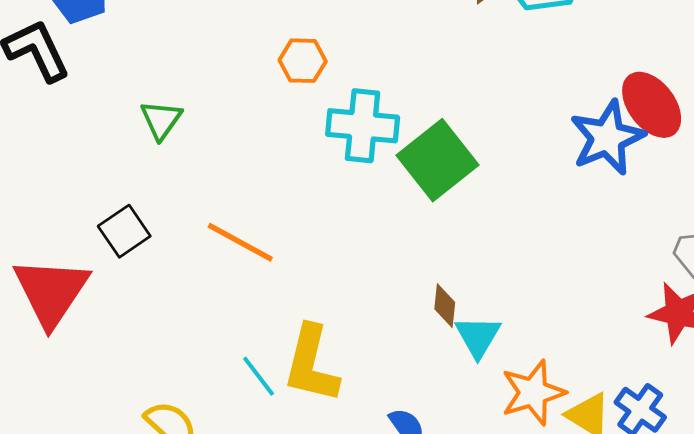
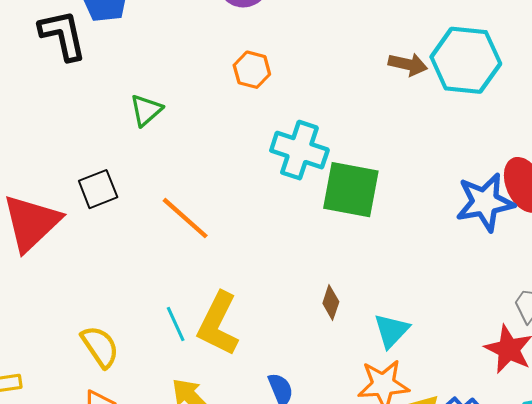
orange hexagon: (303, 61) -> (252, 70), moved
green square: (438, 160) -> (351, 190), turned 36
cyan triangle: (478, 337) -> (391, 331), moved

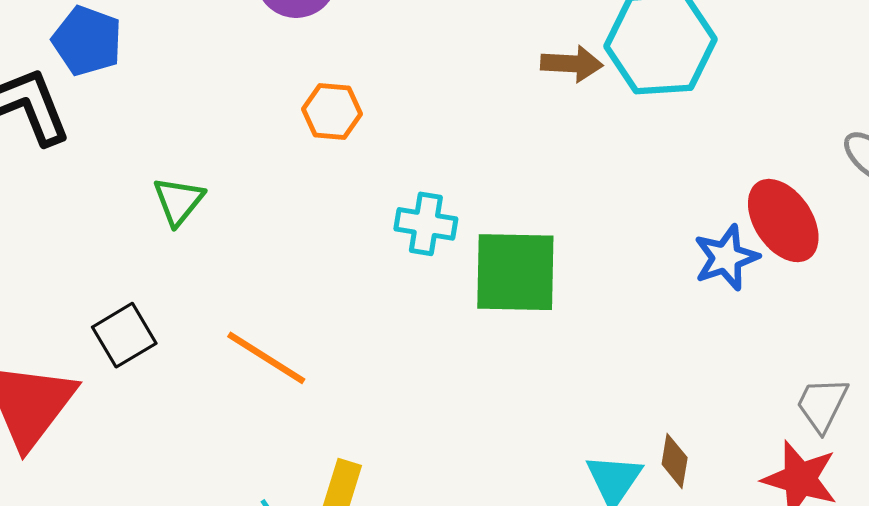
cyan cross: (299, 150) -> (426, 224), size x0.7
blue star: (485, 202) -> (726, 258), size x0.7
brown diamond: (331, 302) -> (675, 461), moved

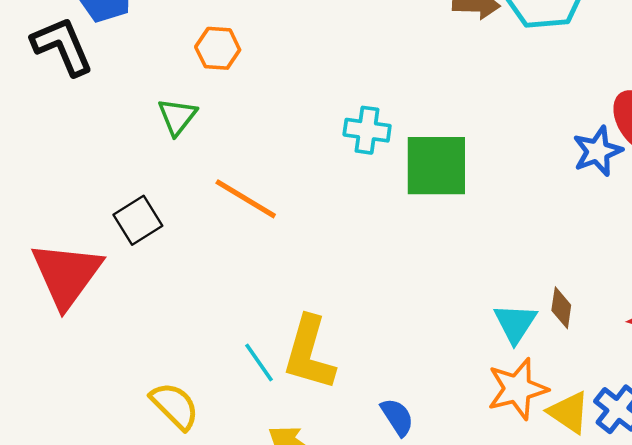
orange hexagon: (332, 112) -> (218, 48), moved
orange line: (266, 358) -> (246, 199), moved

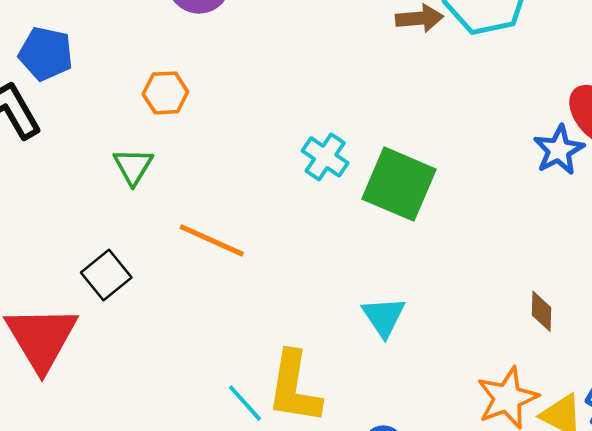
cyan cross: (367, 130) -> (325, 157), turned 33
green square: (436, 166) -> (399, 184), turned 30
cyan triangle: (515, 323) -> (384, 317), moved

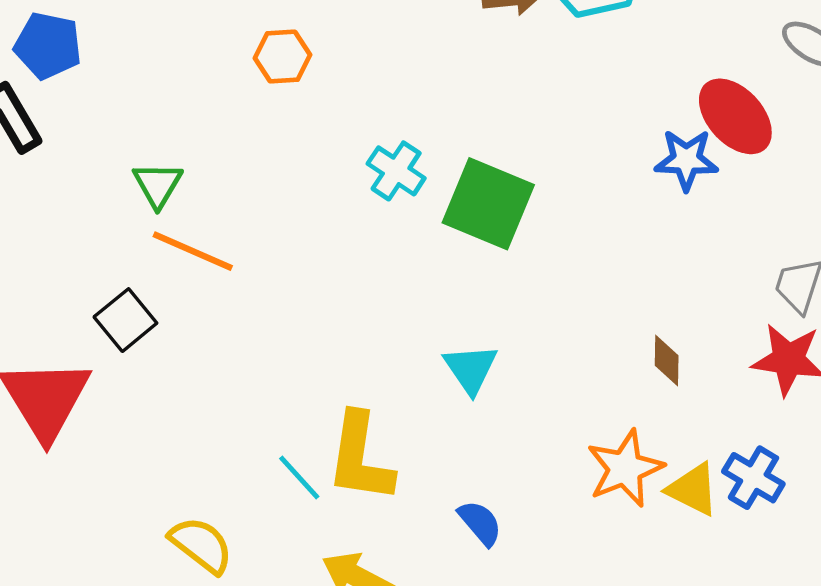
orange hexagon: (165, 93) -> (282, 57), moved
blue star: (559, 150) -> (686, 160), turned 30
orange line: (212, 240) -> (193, 251), moved

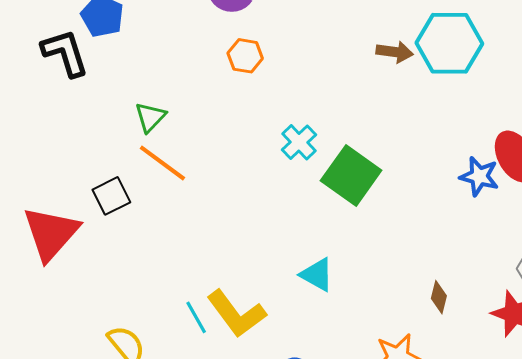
cyan triangle: (471, 369) -> (317, 275), turned -39
yellow L-shape: (360, 458) -> (236, 314), turned -58

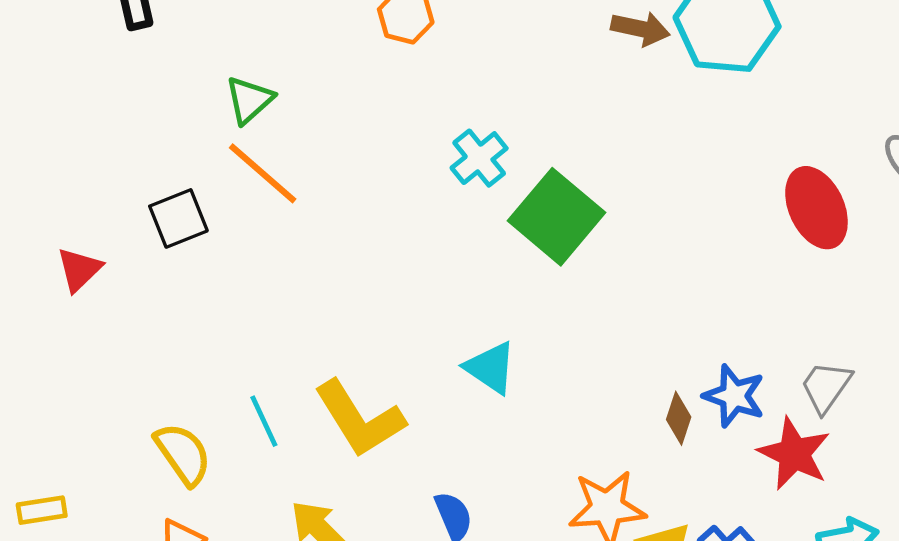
blue star: (479, 176) -> (734, 396), moved
red triangle: (51, 233) -> (79, 269), size x0.5
cyan line: (196, 317) -> (264, 421), moved

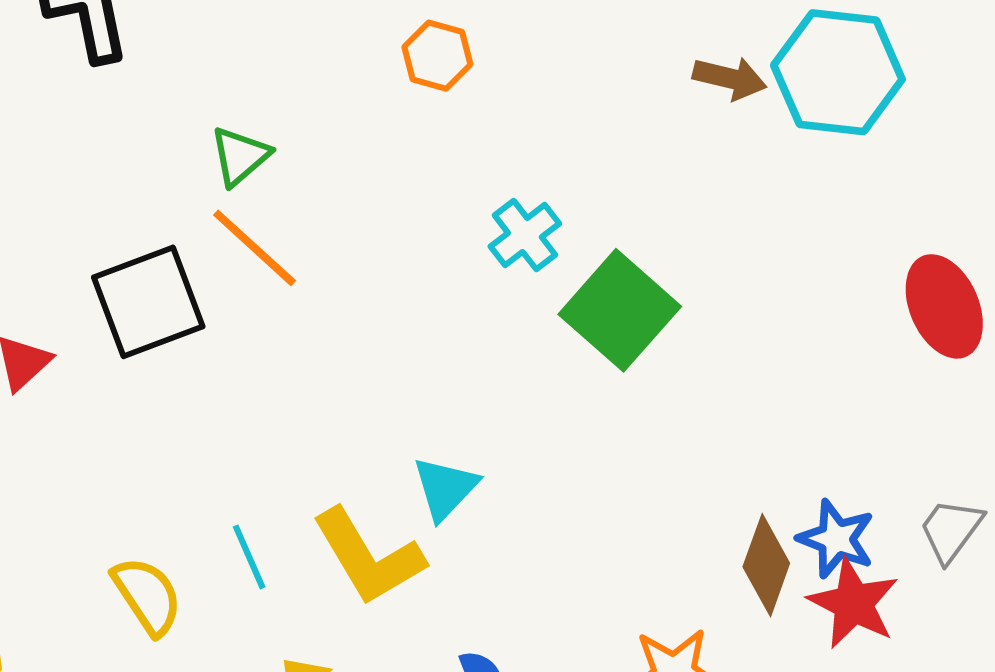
black square: (178, 218) -> (148, 302), size x1.5
cyan triangle: (491, 368) -> (445, 488), moved, turned 38
brown diamond: (679, 418) -> (766, 565), size x1.5
red star: (794, 454) -> (853, 603), moved

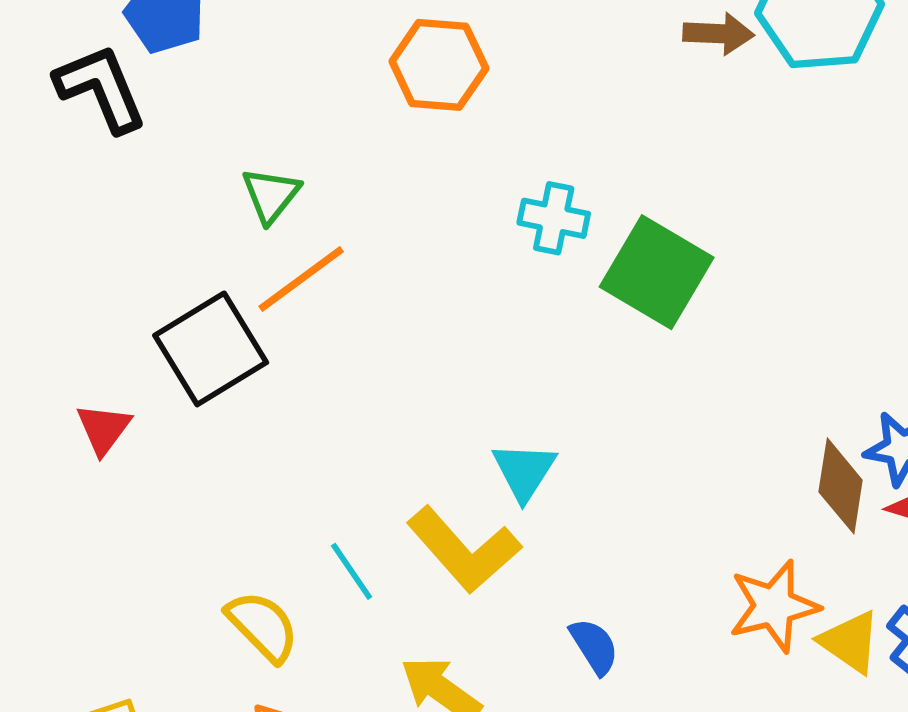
orange hexagon: (437, 56) -> (439, 65), size x1.4
cyan cross: (525, 235) -> (554, 218), turned -30
orange line: (255, 248) -> (301, 279), turned -68

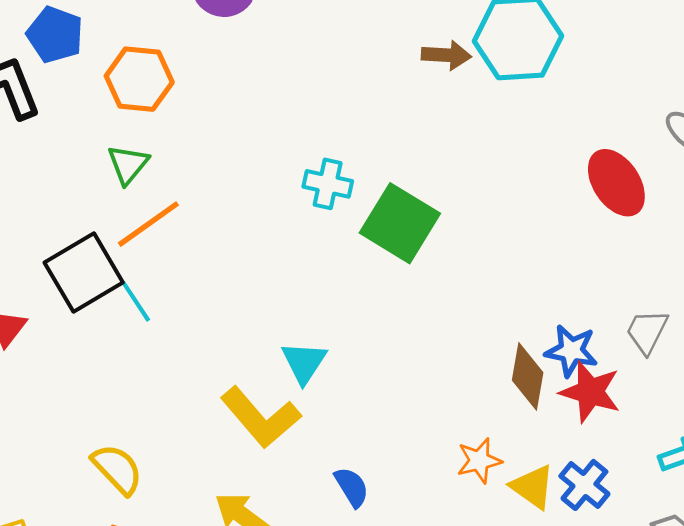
orange hexagon: (439, 65) -> (139, 79), moved
cyan line: (352, 571) -> (136, 301), moved
orange star: (774, 606) -> (479, 461), size x0.7

